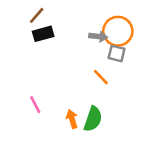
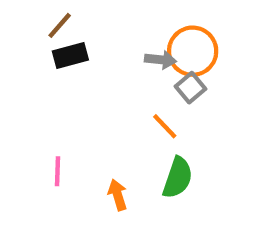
gray square: (117, 53) -> (190, 88), turned 36
pink line: (35, 105) -> (58, 171), turned 30
green semicircle: (93, 119) -> (178, 178), moved

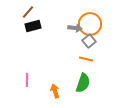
orange line: (165, 126) -> (86, 59), moved, turned -32

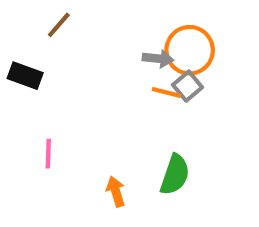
black rectangle: (33, 26) -> (25, 76), moved, turned 35
orange line: (86, 59) -> (166, 92), moved
pink line: (27, 80) -> (48, 154), moved

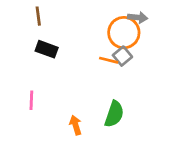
brown line: (59, 25) -> (38, 16), turned -48
gray arrow: (158, 59) -> (138, 17), moved
black rectangle: (25, 76) -> (47, 49), moved

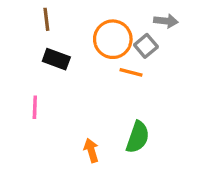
orange circle: (124, 33) -> (113, 39), moved
gray square: (122, 56) -> (146, 46), moved
pink line: (31, 100) -> (35, 107), moved

